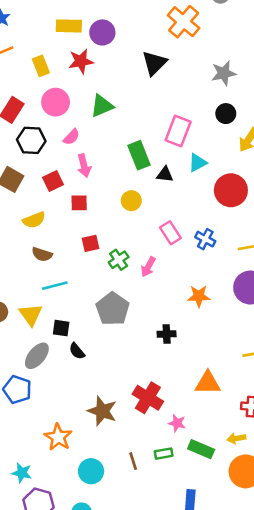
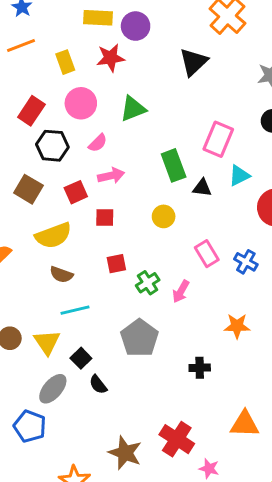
pink arrow: (84, 166) -> (111, 176), turned -90
yellow semicircle: (34, 220) -> (53, 235), size x1.4
black square: (61, 328) -> (81, 358), turned 36

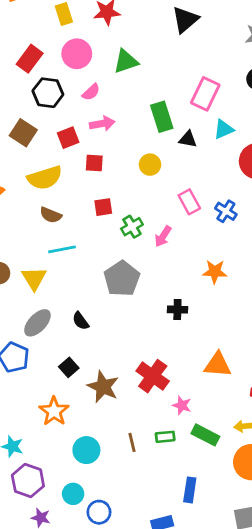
black square: (81, 358) -> (69, 367), moved

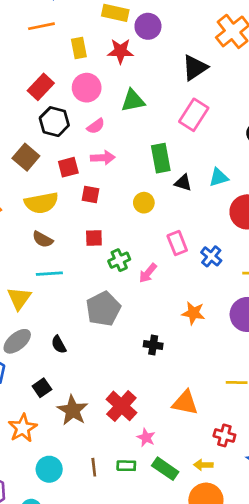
pink rectangle: (205, 94) -> (194, 115), moved

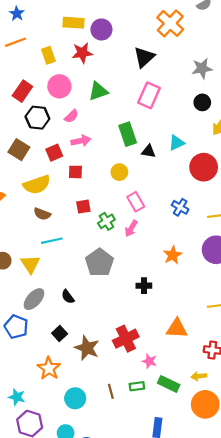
pink rectangle: (177, 243) -> (136, 202), moved
orange star: (193, 313) -> (173, 255), turned -30
red cross: (121, 406) -> (126, 339), turned 30

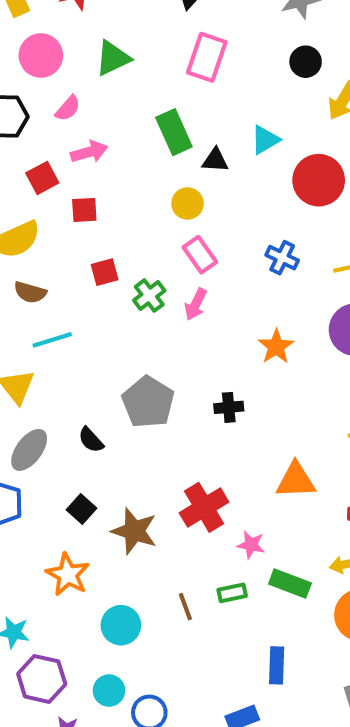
yellow circle: (119, 172) -> (187, 203), moved
gray pentagon: (99, 263) -> (148, 402), moved

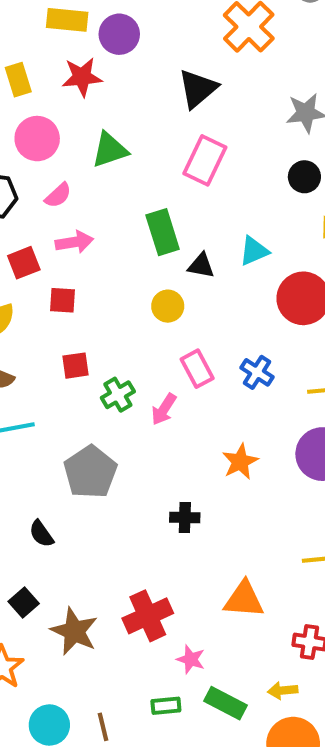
pink rectangle: (200, 255) -> (197, 369), moved
gray pentagon: (148, 402) -> (90, 472), moved
brown line: (185, 607) -> (103, 727), moved

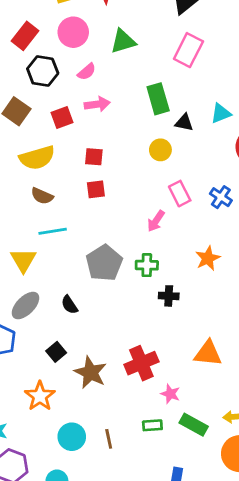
red square: (62, 300) -> (94, 157), moved
green cross: (118, 395) -> (147, 265), moved, turned 30

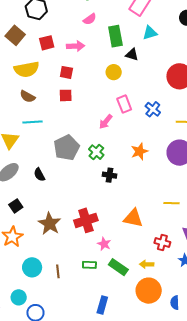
pink semicircle: (87, 72) -> (90, 19), moved
pink arrow: (97, 104) -> (76, 46), moved
cyan triangle: (221, 113) -> (150, 33), moved
green cross: (147, 265) -> (96, 152), turned 35
black square: (56, 352) -> (16, 206), moved

